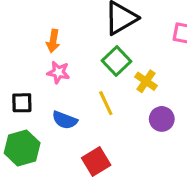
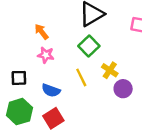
orange arrow: (53, 41) -> (42, 32), turned 133
yellow cross: (146, 81) -> (110, 70), moved
red square: (96, 162) -> (53, 118), moved

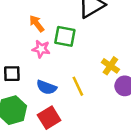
green square: (89, 46) -> (65, 36), moved, turned -36
yellow line: (81, 77) -> (78, 86), moved

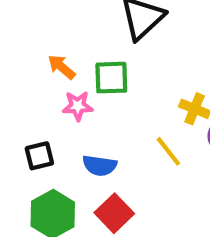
yellow line: (78, 86) -> (168, 151), moved

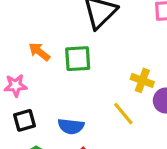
pink star: (78, 106) -> (16, 86), moved

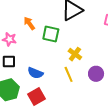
yellow cross: (142, 80) -> (75, 54), moved

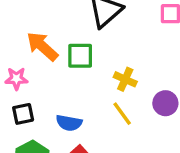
orange arrow: (29, 23) -> (42, 46), size x1.5

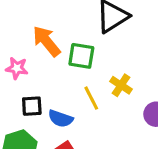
black square: (23, 114) -> (32, 106), moved
yellow line: (122, 114) -> (91, 98), moved

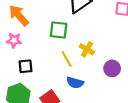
orange arrow: (46, 41) -> (19, 15), moved
blue semicircle: (61, 119) -> (75, 83), moved

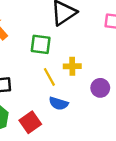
yellow cross: (87, 49) -> (72, 66), turned -32

